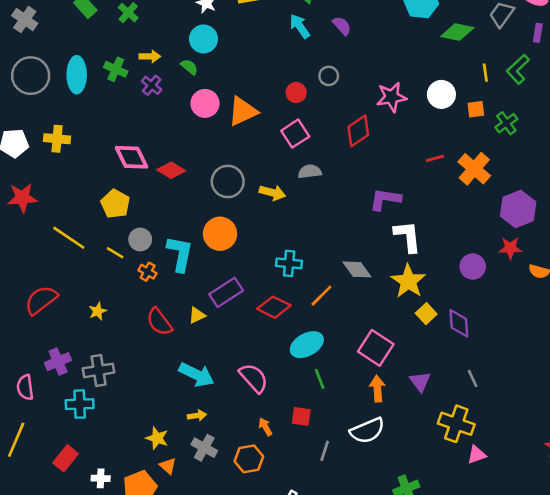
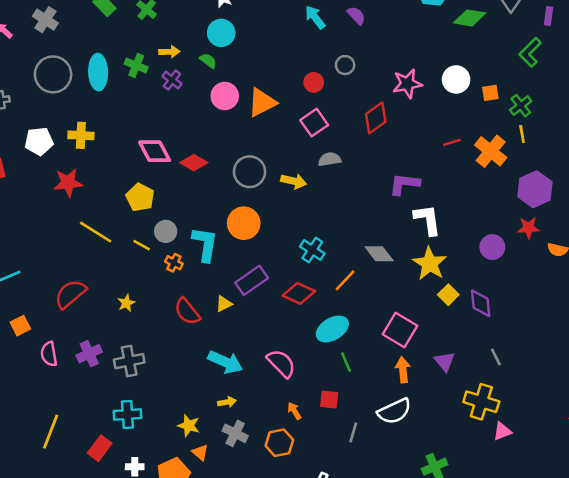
yellow line: (485, 73) -> (522, 134), moved
red star: (22, 198) -> (68, 183), moved
cyan cross: (289, 263) -> (312, 250), turned 30
pink semicircle: (25, 387) -> (49, 354), moved
cyan cross: (80, 404) -> (127, 415), moved

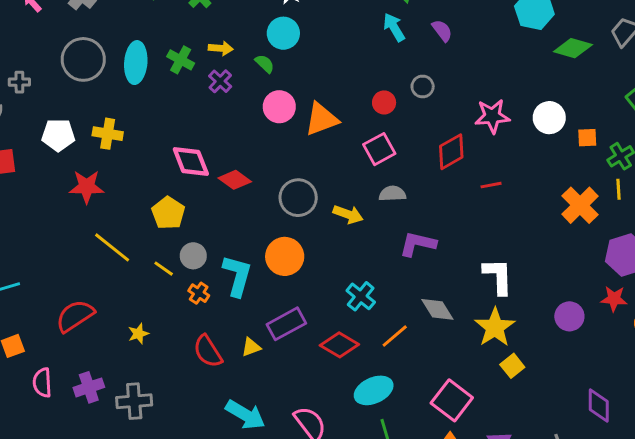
red line: (452, 142) -> (491, 185), moved
purple L-shape: (404, 184) -> (418, 244), moved
purple diamond: (481, 303) -> (599, 406), moved

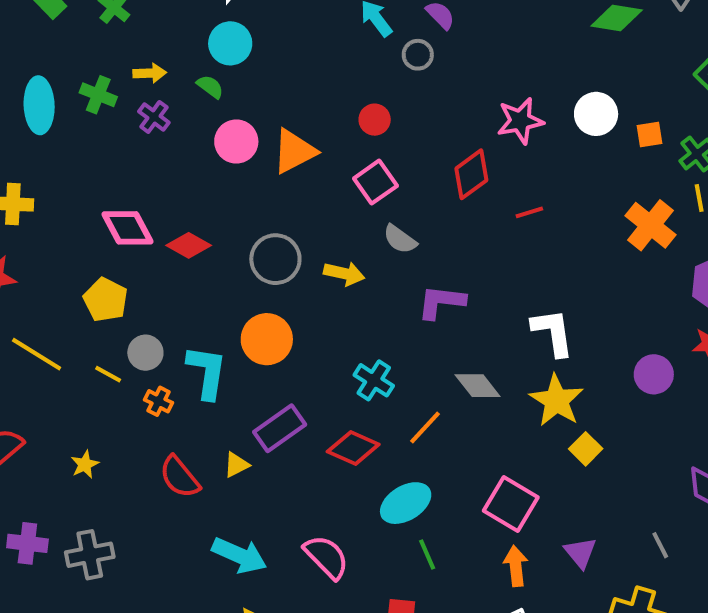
gray circle: (423, 86) -> (418, 55), moved
gray semicircle: (392, 194) -> (400, 239), turned -135
purple cross: (89, 387) -> (27, 543), turned 32

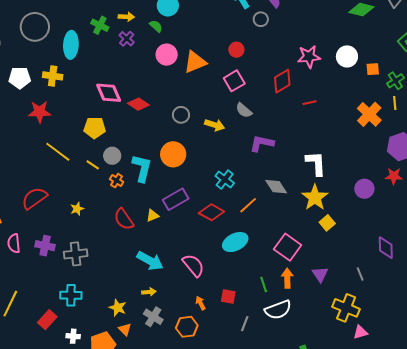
cyan ellipse: (39, 105) -> (71, 45), moved
gray circle: (275, 259) -> (181, 115), size x0.7
yellow pentagon: (106, 300) -> (95, 128), turned -30
green line: (427, 555) -> (264, 284), moved

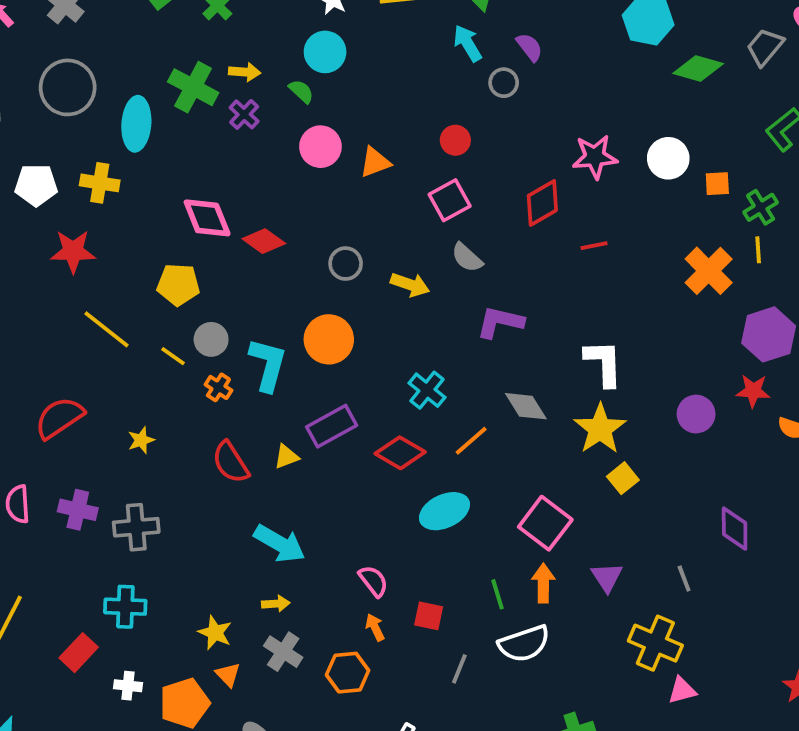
green cross: (100, 25) -> (193, 87), size x1.4
orange triangle: (195, 62) -> (375, 162), size x0.7
pink semicircle: (193, 265) -> (373, 581), moved, size x0.7

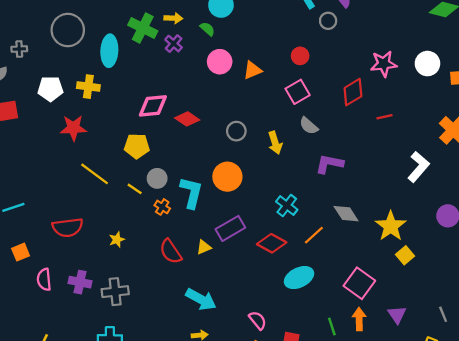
pink diamond: (207, 218) -> (153, 106), turned -72
yellow arrow: (410, 285) -> (275, 143), turned 55
white L-shape: (604, 363) -> (418, 167), moved, turned 44
red semicircle: (59, 418) -> (68, 227), turned -152

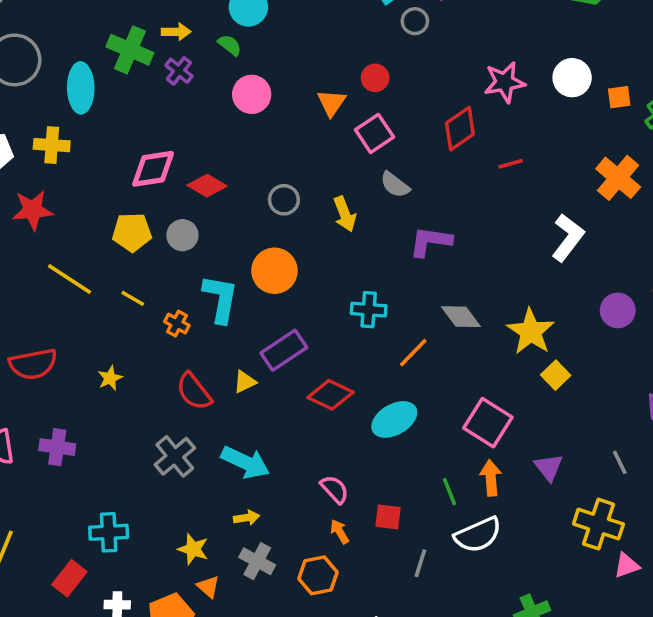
orange triangle: (252, 70) -> (331, 103), moved, turned -30
gray circle: (157, 178) -> (182, 235), moved
cyan cross: (287, 206) -> (369, 310), turned -30
red diamond: (272, 243) -> (330, 395), moved
gray cross: (115, 292) -> (175, 456), moved, turned -30

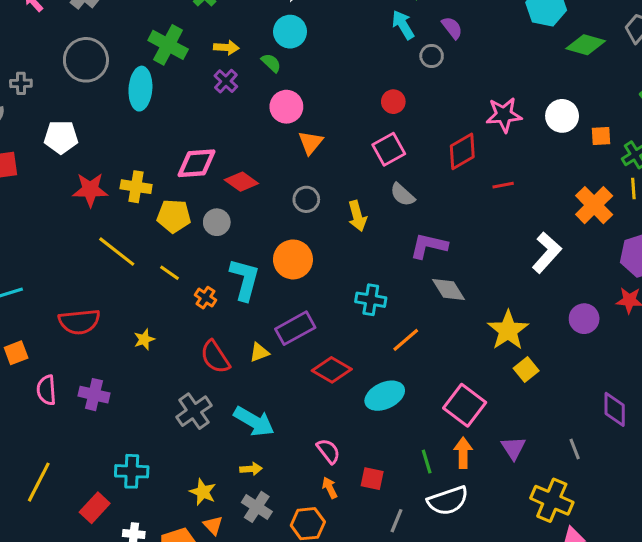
green cross: (130, 50) -> (168, 45), moved
orange triangle: (331, 103) -> (311, 143), moved
yellow cross: (52, 145) -> (136, 187), moved
gray diamond: (461, 317) -> (448, 289), moved

